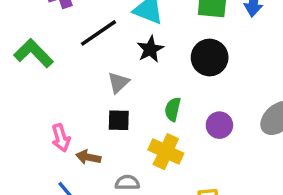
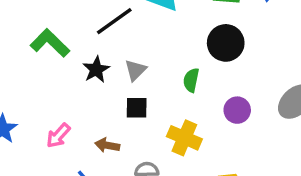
black star: (150, 49) -> (96, 70), moved
green semicircle: (173, 109) -> (191, 80), moved
pink arrow: (61, 138) -> (58, 136), moved, turned 60

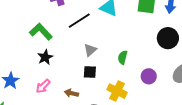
black circle: (226, 43) -> (168, 38), moved
black star: (96, 70) -> (45, 57), moved

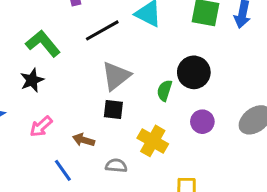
black circle: (168, 38) -> (194, 72), moved
gray triangle: (90, 50) -> (116, 76), size x1.5
black star: (45, 57) -> (32, 80), moved

